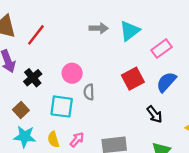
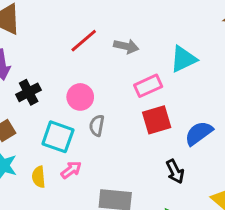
cyan triangle: (130, 31) -> (183, 59), moved
red line: (36, 35) -> (84, 41), moved
pink rectangle: (162, 49) -> (148, 86), moved
pink arrow: (77, 140) -> (71, 170), moved

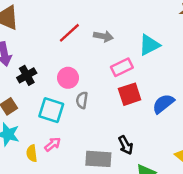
pink arrow: (71, 170) -> (53, 144), moved
black arrow: (175, 172) -> (126, 145), moved
yellow semicircle: (39, 177) -> (32, 153), moved

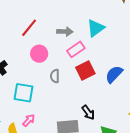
gray arrow: (103, 36) -> (65, 32), moved
pink circle: (68, 78) -> (39, 54), moved
gray semicircle: (82, 100) -> (55, 76), moved

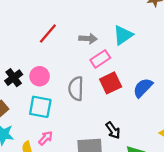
pink circle: (39, 54) -> (40, 76), moved
gray semicircle: (55, 76) -> (76, 89), size x1.5

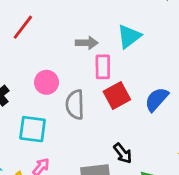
red line: (48, 33) -> (23, 27), moved
pink rectangle: (100, 59) -> (103, 67), turned -54
pink circle: (40, 76) -> (46, 82), moved

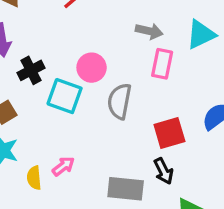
red square: (117, 96) -> (169, 133), moved
cyan square: (33, 129) -> (65, 96), moved

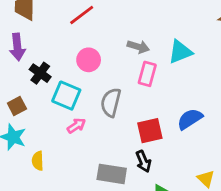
pink circle: (92, 68) -> (89, 60), moved
black cross: (31, 70) -> (40, 73), turned -30
pink arrow: (63, 166) -> (76, 126), moved

